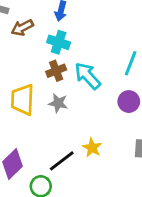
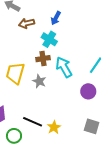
yellow star: (92, 148) -> (54, 127), moved
black line: (62, 161) -> (33, 122), turned 48

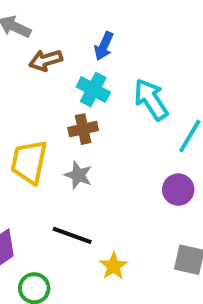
cyan arrow: (64, 67) -> (151, 100), moved
black line: (33, 122) -> (72, 235), moved

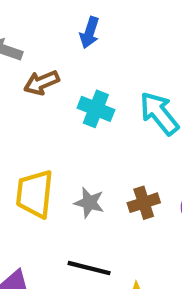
blue arrow: (104, 46) -> (90, 33), moved
brown cross: (83, 129) -> (144, 203), moved

